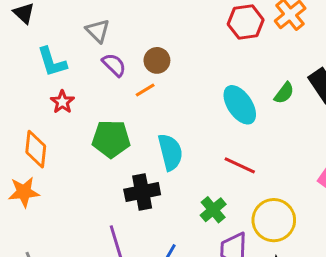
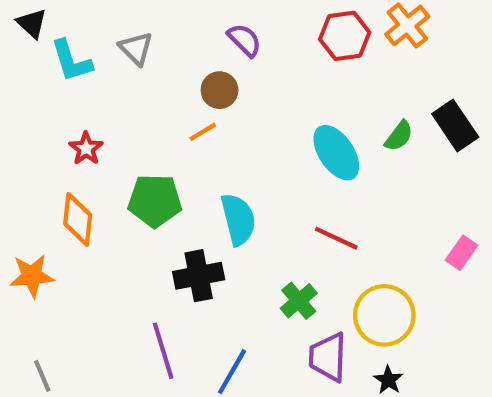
cyan L-shape: (52, 62) -> (71, 61), moved
purple semicircle: (114, 65) -> (245, 40), moved
orange diamond: (36, 149) -> (78, 219), moved

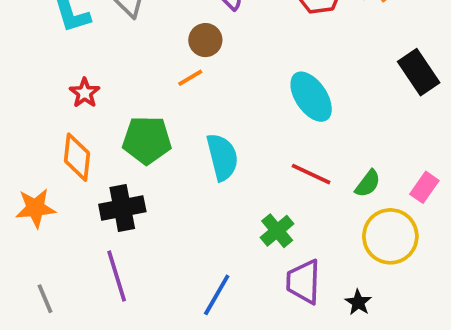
green semicircle: (399, 136) -> (368, 183), moved
black cross: (199, 276) -> (122, 208), moved
yellow circle: (384, 315) -> (390, 236), moved
purple line: (163, 351) -> (117, 276), moved

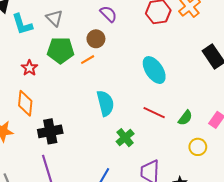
green pentagon: (147, 140) -> (61, 50), moved
green cross: (277, 231) -> (125, 138), moved
yellow circle: (390, 236) -> (198, 147), size x0.6

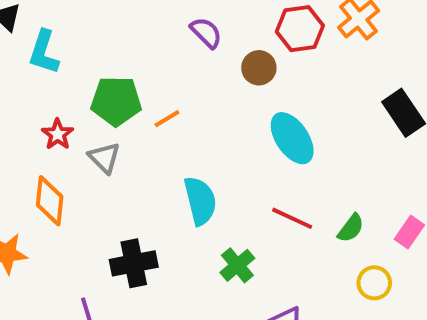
gray triangle: (54, 18) -> (104, 158), moved
cyan L-shape: (22, 24) -> (44, 52), turned 35
brown circle: (96, 39) -> (259, 68), moved
black cross: (50, 131) -> (134, 263), moved

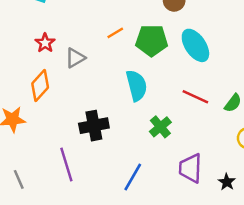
green pentagon: (116, 101) -> (152, 40), moved
gray triangle: (104, 158) -> (75, 58), turned 45
orange diamond: (50, 201) -> (40, 86), turned 36

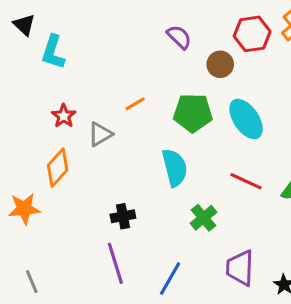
orange line: (115, 33) -> (135, 104), moved
black cross: (94, 126) -> (123, 216), size x0.7
purple line: (66, 164) -> (115, 263), moved

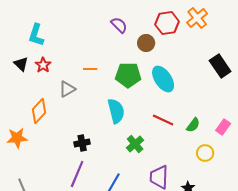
black triangle: (24, 25) -> (21, 64), moved
orange line: (135, 104) -> (90, 69), turned 32
red star: (64, 116) -> (43, 65), moved
purple line: (115, 263) -> (77, 174), turned 40

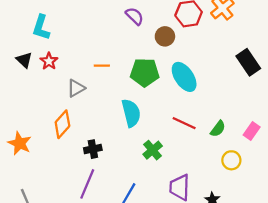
orange diamond: (39, 111) -> (62, 124), moved
orange star: (17, 138) -> (20, 143), turned 30

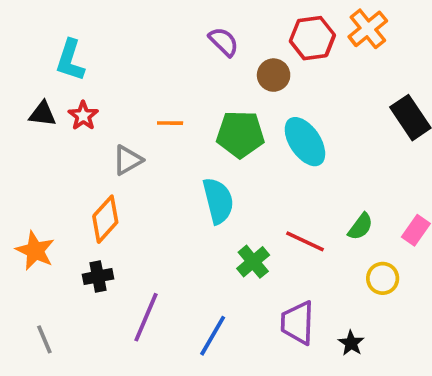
black triangle: (24, 60) -> (43, 114), turned -36
red line: (184, 123) -> (305, 241), moved
black cross: (93, 149) -> (98, 277), moved

